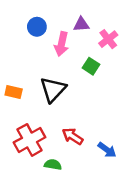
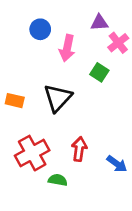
purple triangle: (81, 24) -> (99, 23), moved
red arrow: (73, 136) -> (79, 149), turned 65

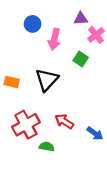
red arrow: (79, 149) -> (64, 121), turned -66

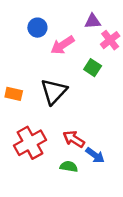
pink arrow: (54, 39) -> (63, 45), turned 45
blue arrow: (95, 133) -> (95, 155), moved
green semicircle: (47, 147) -> (69, 167), moved

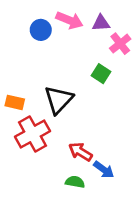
pink arrow: (63, 45) -> (69, 20), moved, turned -125
red cross: (30, 143) -> (33, 134), moved

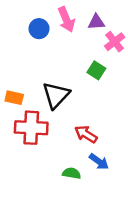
pink arrow: (69, 20) -> (66, 20), turned 45
red cross: (33, 134) -> (31, 128), turned 32
red arrow: (80, 152) -> (86, 134), moved

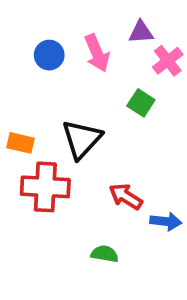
pink arrow: (66, 20) -> (97, 53), moved
blue circle: (39, 29) -> (49, 55), moved
blue arrow: (99, 162) -> (166, 221), moved, turned -30

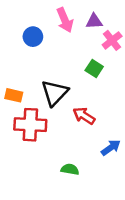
pink arrow: (97, 53) -> (65, 20), moved
red arrow: (126, 197) -> (84, 116), moved
blue arrow: (166, 221) -> (111, 148), turned -42

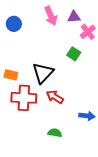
blue circle: (33, 37) -> (14, 24), moved
red arrow: (84, 116) -> (55, 97), moved
blue arrow: (111, 148) -> (87, 116), turned 42

